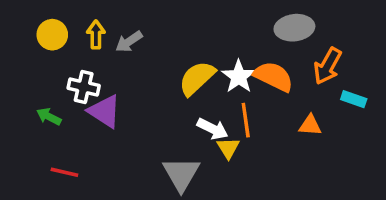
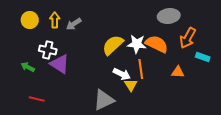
white star: (239, 76) -> (137, 44), turned -30
gray triangle: (181, 174) -> (104, 100), turned 35

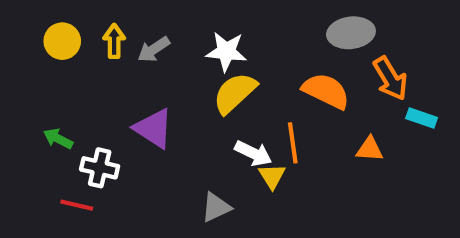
orange arrow: (188, 38) -> (390, 78), turned -60
white star: (137, 44) -> (226, 51), moved
white cross: (48, 50) -> (100, 168), moved
purple triangle: (60, 64) -> (154, 128), moved
gray triangle: (104, 100) -> (216, 207), size x0.7

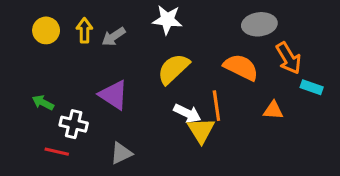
white star: (226, 51) -> (167, 20), moved
yellow triangle: (272, 176) -> (201, 130), size x1.4
gray triangle: (216, 207) -> (121, 153), moved

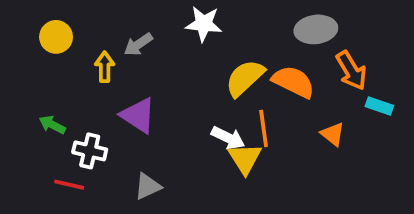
yellow arrow: (84, 30) -> (105, 67), moved
yellow semicircle: (173, 69) -> (245, 78), moved
orange triangle: (273, 110) -> (333, 134), turned 35

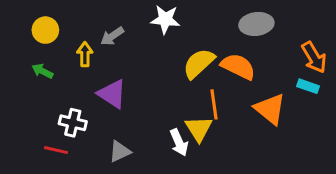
orange arrow: (351, 71) -> (314, 57), moved
green arrow: (52, 125) -> (42, 71), moved
orange triangle: (333, 134) -> (270, 109), size x1.6
white arrow: (228, 138) -> (179, 142), moved, turned 40

